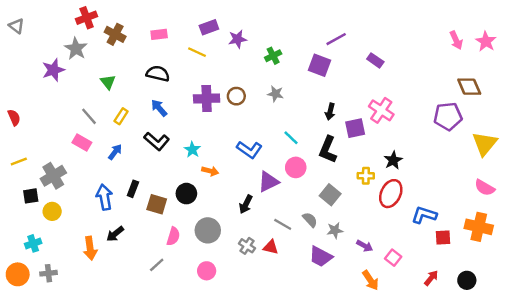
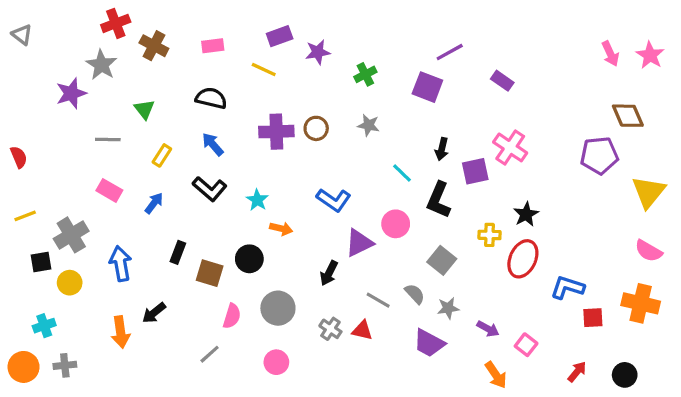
gray line: (89, 116) -> (108, 140), moved, turned -48
cyan line: (291, 138) -> (402, 173), moved
blue arrow: (104, 197) -> (121, 264), moved

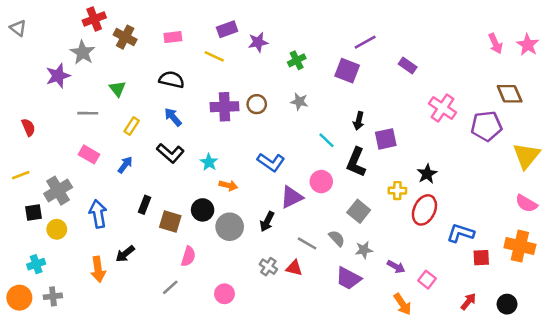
pink cross: (510, 147) -> (443, 108), moved
red semicircle: (19, 157) -> (28, 127), moved
gray circle: (278, 308) -> (230, 227), moved

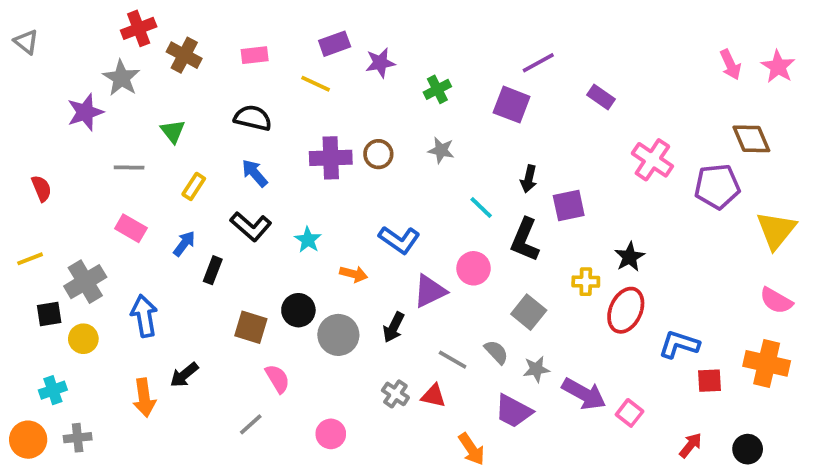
orange arrow: (228, 185) -> (354, 274), moved
black rectangle: (144, 205) -> (213, 270), moved
pink semicircle: (188, 256) -> (277, 379), turned -48
purple arrow: (396, 267) -> (584, 394), size x1.6
orange arrow: (403, 304) -> (472, 449), moved

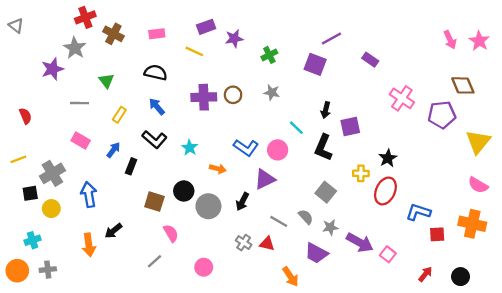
pink circle: (474, 268) -> (278, 150), moved

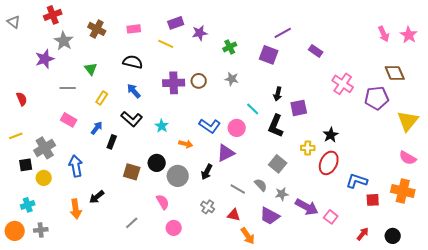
red cross: (85, 17) -> (53, 15), moved
pink semicircle: (171, 233) -> (163, 202), moved
red triangle: (267, 244) -> (234, 215), moved

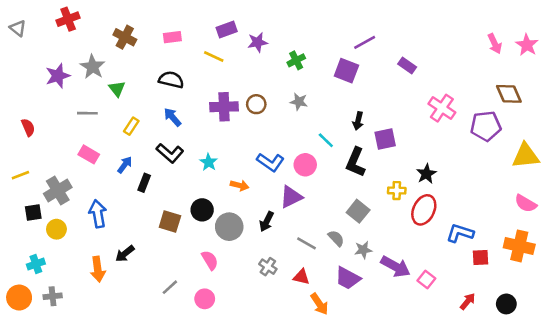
gray star: (64, 41) -> (93, 67), moved
yellow triangle: (408, 121) -> (526, 156), turned 45
pink circle: (174, 228) -> (205, 299), moved

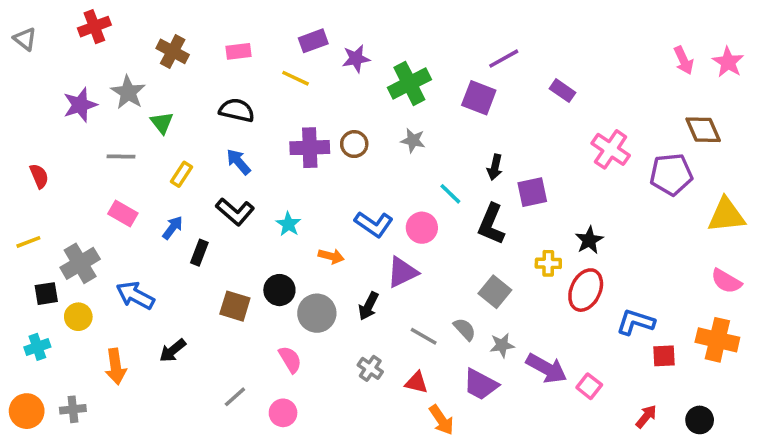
green cross: (296, 60) -> (409, 83), size x1.6
blue arrow: (98, 214) -> (135, 295), turned -52
cyan cross: (36, 264) -> (37, 347), moved
orange arrow: (98, 269) -> (116, 367), moved

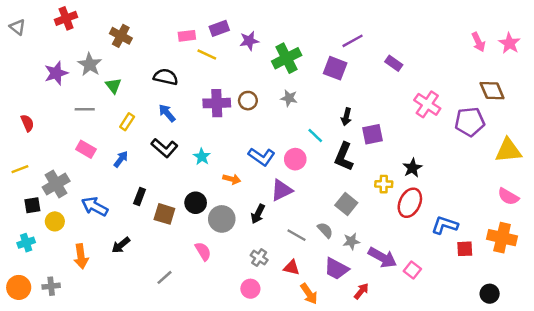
pink rectangle: (239, 51) -> (187, 36), moved
black rectangle: (199, 253) -> (140, 197), moved
pink circle: (283, 413) -> (250, 289), moved
red arrow: (646, 416) -> (361, 291), moved

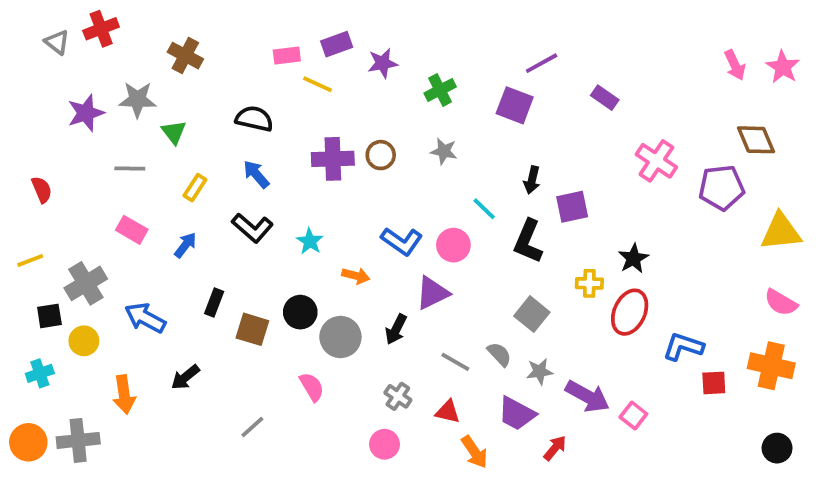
gray triangle: (17, 27) -> (57, 42), moved
green cross: (287, 58) -> (440, 90), size x0.7
gray star: (90, 64) -> (137, 100), turned -30
gray cross: (51, 286) -> (78, 440), size x1.5
black circle: (490, 294) -> (777, 448), moved

